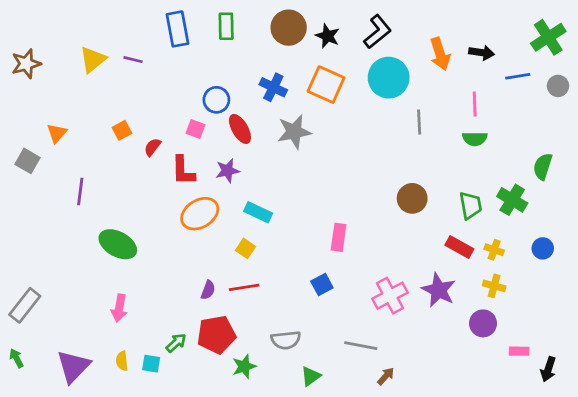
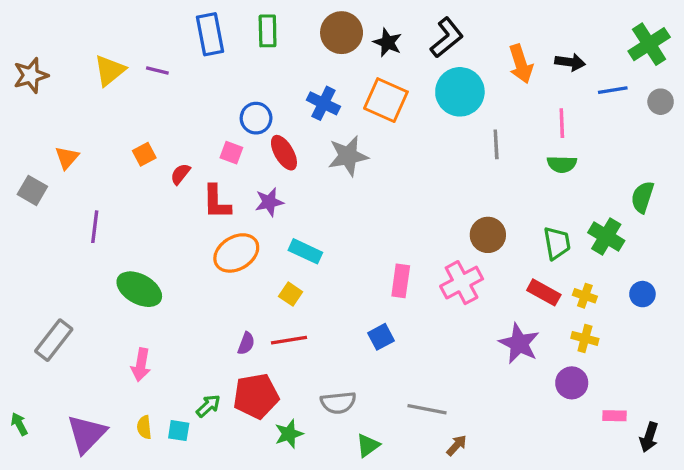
pink cross: (390, 296) -> (462, 283), moved
gray rectangle: (25, 305) -> (54, 340), moved

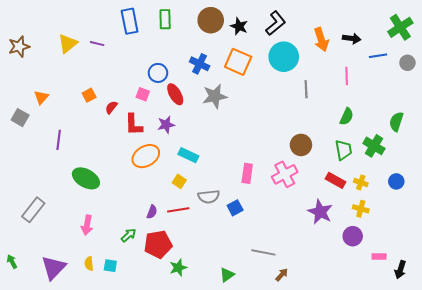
green semicircle: (562, 164) -> (347, 117), moved, turned -66
gray semicircle: (338, 403) -> (209, 197), moved
green arrow: (208, 406) -> (129, 235), moved

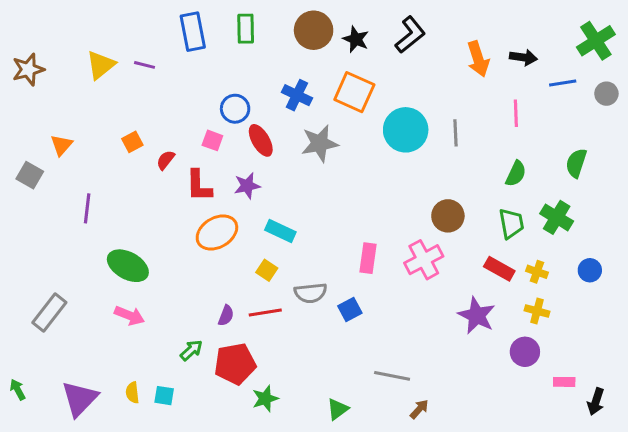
cyan circle: (284, 57) -> (406, 130), moved
green semicircle: (396, 122) -> (576, 163), moved
pink arrow: (87, 225) -> (129, 316), moved, turned -78

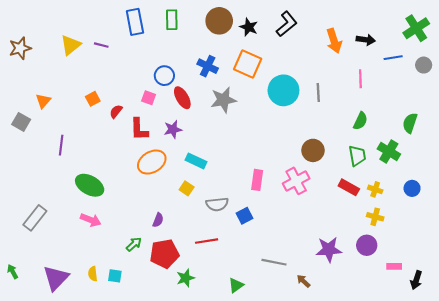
green semicircle: (576, 163) -> (410, 123), moved
red line: (265, 313) -> (207, 241), moved
purple star: (477, 316) -> (329, 249), moved, turned -30
brown arrow: (419, 409) -> (303, 281), moved, turned -88

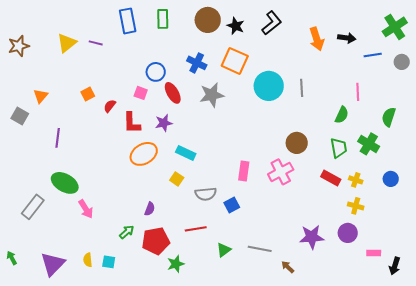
pink line: (360, 79) -> (358, 92), moved
green ellipse: (90, 185) -> (65, 183), moved
pink arrow: (91, 220) -> (86, 209), turned 36
green triangle: (236, 285) -> (224, 250), moved

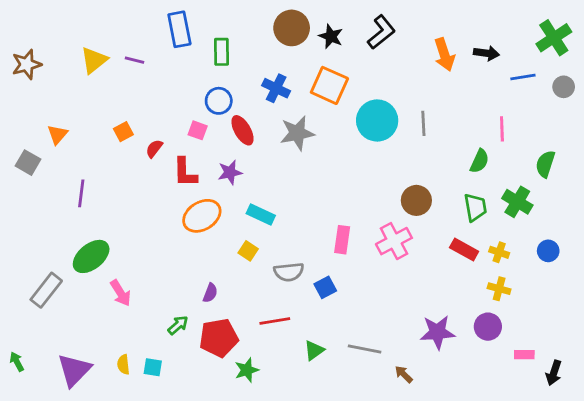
green rectangle: (163, 19) -> (221, 52), moved
green ellipse: (65, 183) -> (91, 256), turned -68

